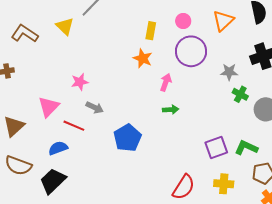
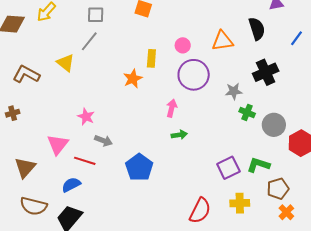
orange triangle: (223, 21) -> (222, 41), turned 40
orange star: (143, 58) -> (133, 79), moved, turned 30
pink star: (80, 82) -> (86, 117), turned -30

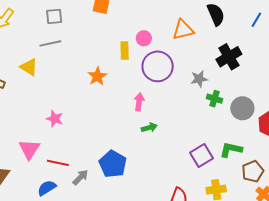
gray line: (89, 41) -> (50, 43), turned 45
yellow rectangle: (151, 58) -> (125, 51), moved
gray arrow: (104, 141) -> (80, 177), moved, turned -60

